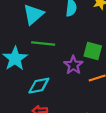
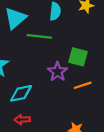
green line: (43, 43) -> (39, 36), moved

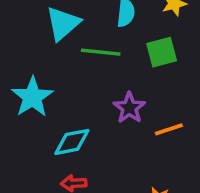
green square: (78, 57) -> (162, 52), moved, turned -30

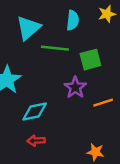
green square: (162, 52) -> (90, 60), moved

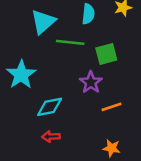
orange line: (103, 103) -> (111, 107), moved

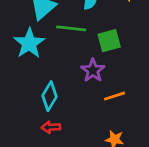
cyan star: (21, 75) -> (29, 43), moved
cyan diamond: (50, 107) -> (50, 96), turned -48

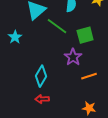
green line: (71, 28) -> (57, 26), turned 30
cyan star: (29, 43) -> (15, 37), moved, size x0.6

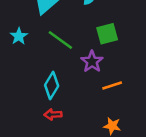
green line: (57, 26) -> (60, 40), moved

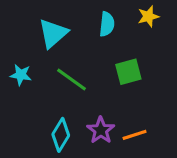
cyan star: (19, 36) -> (21, 75), turned -30
purple star: (92, 61) -> (101, 130), moved

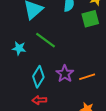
green square: (128, 72) -> (90, 19), moved
cyan star: (21, 75) -> (19, 48), moved

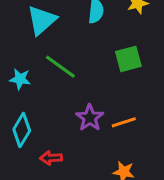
green square: (90, 19) -> (128, 59), moved
cyan diamond: (38, 77) -> (22, 130), moved

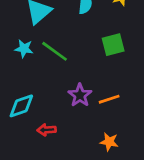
cyan star: (20, 79) -> (24, 49), moved
cyan diamond: (22, 130) -> (21, 106), turned 40

